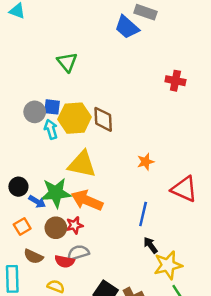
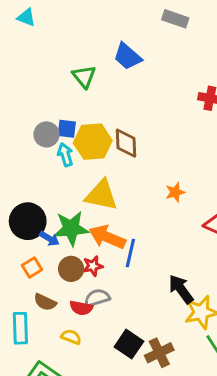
blue trapezoid: (127, 27) -> (127, 56), moved
black circle: (18, 187) -> (28, 221), size x1.6
blue line: (143, 214) -> (130, 253), moved
black arrow: (151, 245) -> (181, 289), size x1.5

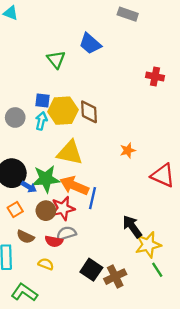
gray circle: (46, 134) -> (15, 117), moved
cyan arrow: (65, 155) -> (41, 121), turned 30
red star: (93, 266) -> (63, 208), size x1.5

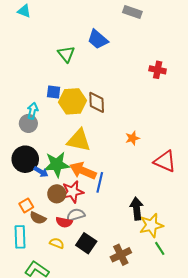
gray circle: (15, 117) -> (28, 123), moved
cyan arrow: (41, 121) -> (33, 111), moved
orange square: (15, 210) -> (26, 205), moved
black arrow: (132, 227) -> (137, 209), turned 30
black square: (91, 270) -> (86, 243), moved

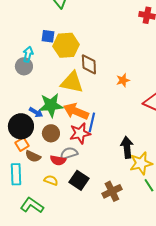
brown diamond: (97, 102) -> (89, 64), moved
black circle: (25, 159) -> (21, 126), moved
red star: (73, 192) -> (80, 133), moved

